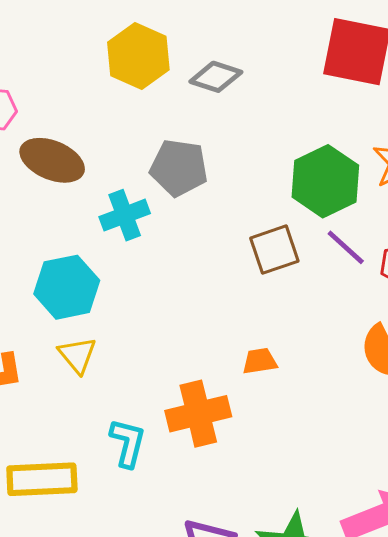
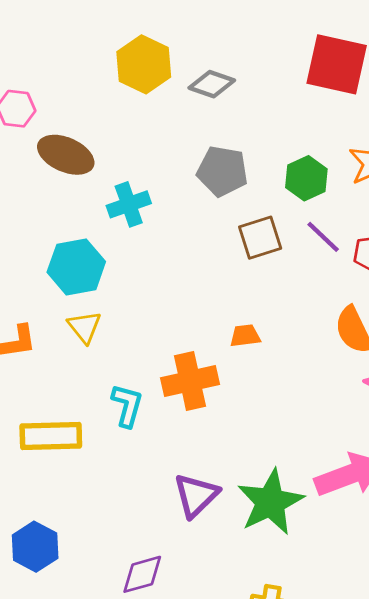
gray pentagon: (179, 168) -> (222, 171), moved
green hexagon: (325, 181) -> (306, 178), size x0.7

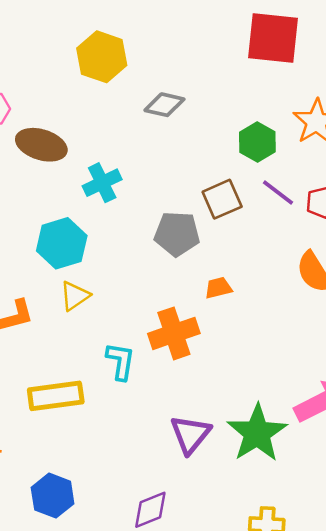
gray diamond: (212, 84) -> (164, 105), moved
gray pentagon: (222, 171) -> (177, 234), moved
yellow triangle: (84, 327) -> (75, 296), turned 40

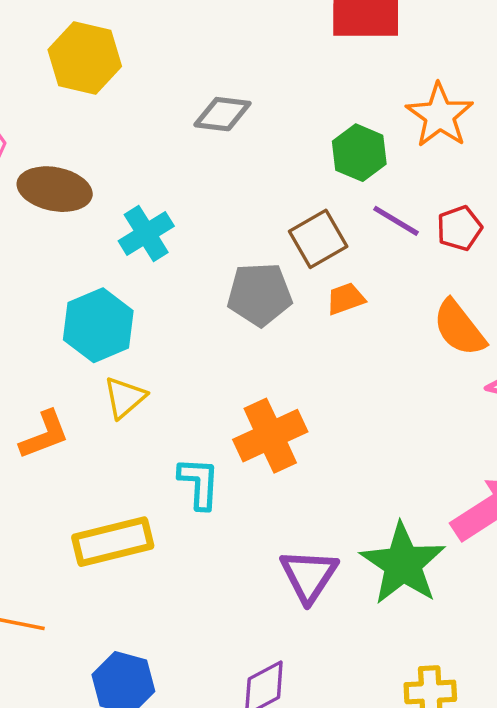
yellow hexagon: (102, 57) -> (85, 58), moved
orange trapezoid: (218, 288) -> (346, 299), moved

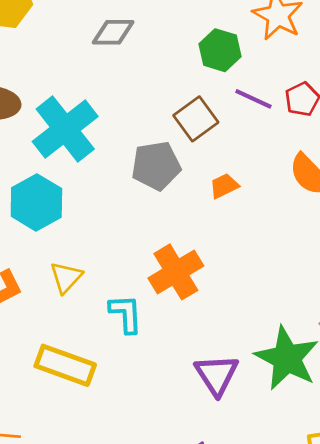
cyan cross: (146, 234) -> (65, 129), size x1.6
orange trapezoid: (346, 299) -> (224, 186), moved
yellow triangle: (125, 397) -> (66, 277), moved
yellow rectangle: (113, 542) -> (65, 365), turned 40

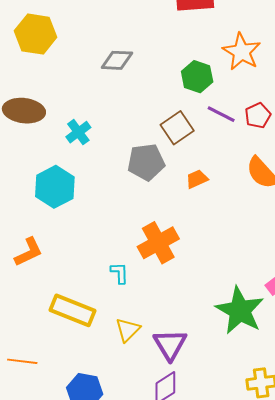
cyan cross: (65, 129) -> (78, 132), size x0.5
yellow triangle: (66, 277) -> (128, 330), moved
cyan L-shape: (126, 314) -> (119, 273), size x0.7
purple triangle: (217, 375) -> (170, 345), moved

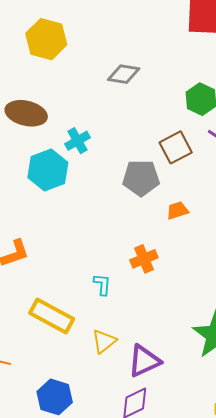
orange trapezoid: (197, 179) -> (177, 210), moved
cyan hexagon: (55, 187) -> (48, 170), moved
orange cross: (158, 243) -> (144, 259), size x0.7
purple triangle: (170, 345) -> (144, 361), turned 30

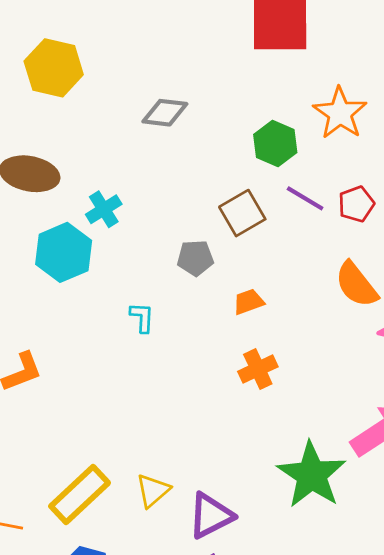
gray pentagon: (141, 178) -> (195, 258), size x0.7
orange cross: (144, 259) -> (258, 369), moved
cyan L-shape: (102, 284) -> (142, 317), moved
yellow rectangle: (52, 316) -> (80, 495), moved, turned -69

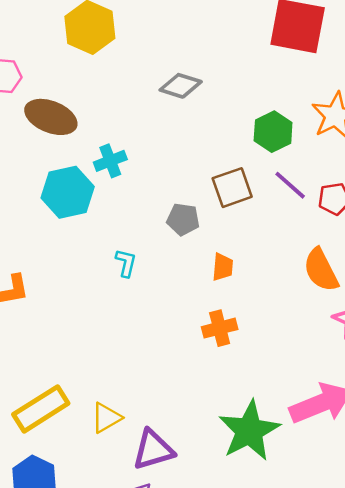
orange trapezoid: (249, 302) -> (223, 267), turned 104

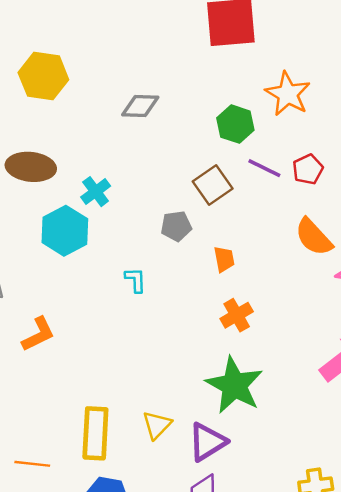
yellow rectangle: (41, 409) -> (95, 433), turned -39
green star: (249, 431) -> (234, 385), moved

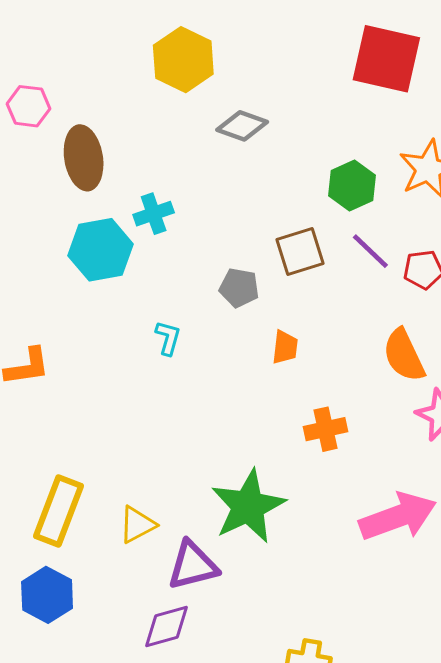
yellow hexagon: (43, 76) -> (183, 60), moved
brown ellipse: (31, 167) -> (84, 158), turned 57
orange cross: (237, 315) -> (326, 429), moved

